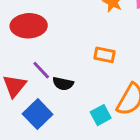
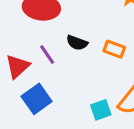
black semicircle: (63, 84) -> (77, 43), moved

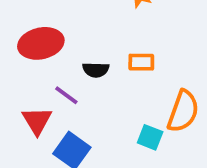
cyan square: (101, 110) -> (150, 137), turned -30

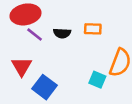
purple line: (66, 95) -> (35, 35), moved

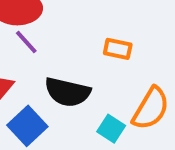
black semicircle: (62, 33) -> (67, 92), moved, size x1.6

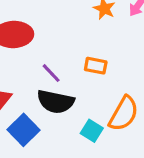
purple line: (26, 42) -> (51, 73), moved

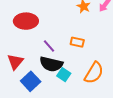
cyan square: (92, 131) -> (64, 75), moved

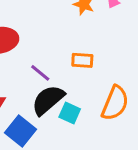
black semicircle: (51, 64) -> (48, 100), turned 135

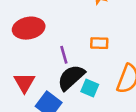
purple line: (40, 73) -> (64, 55), turned 36

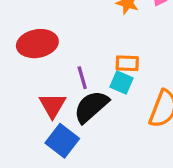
red triangle: (24, 83) -> (52, 105), moved
cyan square: (90, 88) -> (121, 82), moved

